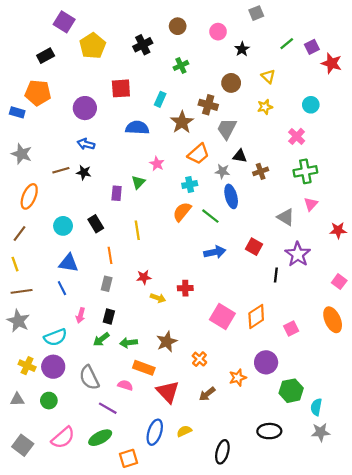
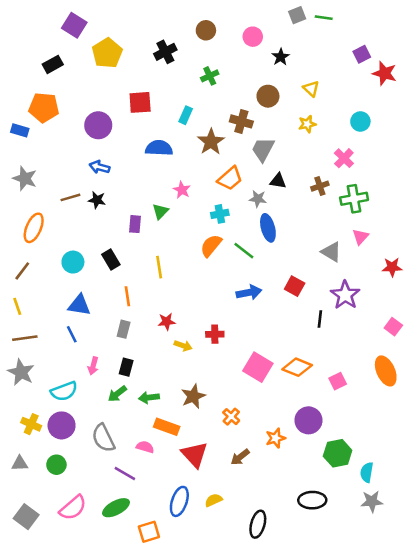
green line: (287, 44) -> (324, 18), moved, turned 48
brown cross: (261, 171) -> (320, 186), moved
orange diamond: (256, 316) -> (297, 367), turned 55

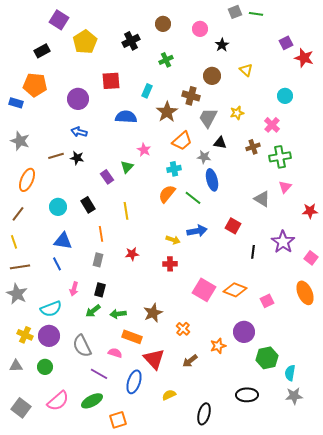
yellow star: (307, 124) -> (237, 113), moved
purple rectangle: (135, 224) -> (107, 177), turned -40
purple star: (345, 295) -> (283, 242), moved
yellow arrow: (183, 346) -> (173, 240), moved
blue ellipse: (179, 501) -> (134, 382), moved

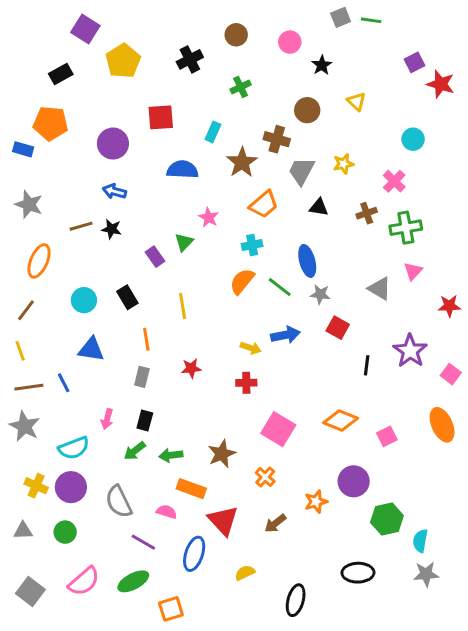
gray star: (204, 157) -> (320, 294), moved
blue line: (57, 264) -> (64, 383), moved
pink square: (204, 290) -> (278, 429), moved

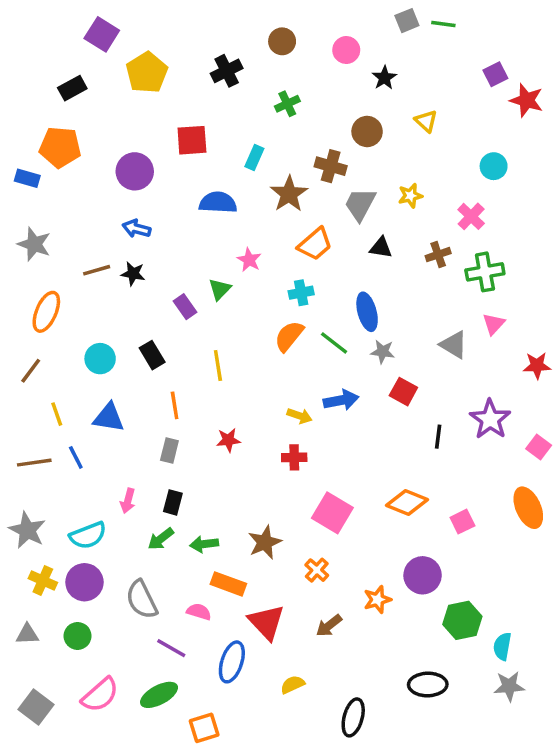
yellow line: (20, 351) -> (57, 414), moved
gray star: (25, 426) -> (27, 530), moved

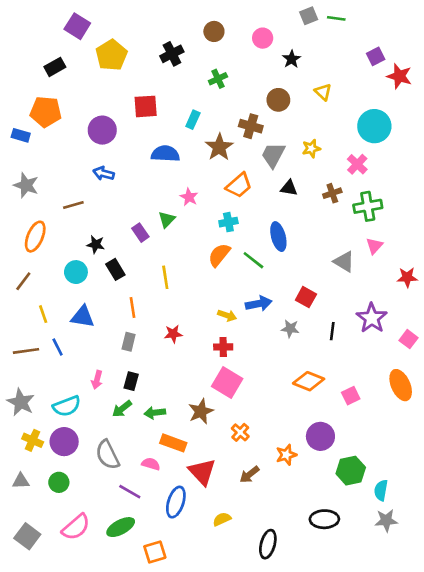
cyan circle: (494, 166) -> (374, 126), size x1.6
black star: (133, 274) -> (96, 244), moved
gray star: (383, 352) -> (290, 329), moved
pink square: (332, 513) -> (227, 382), moved

